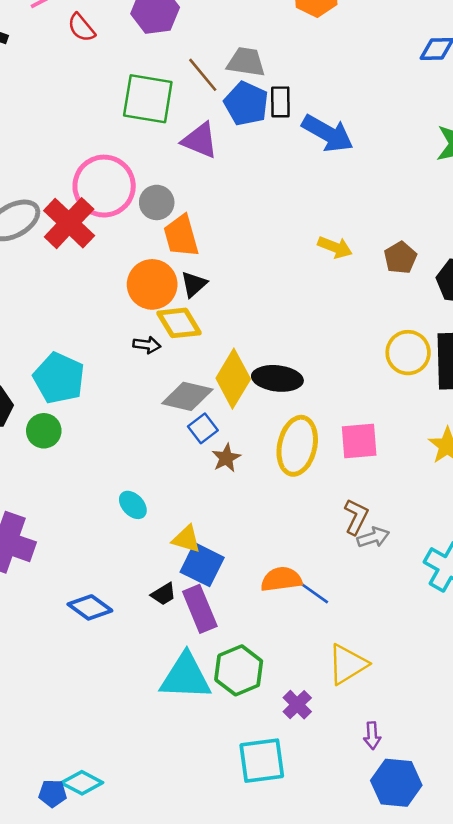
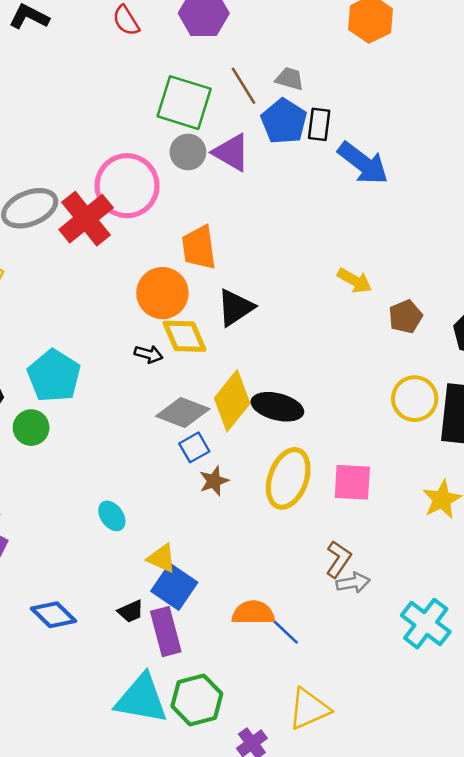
gray trapezoid: (246, 62) -> (290, 79), size x0.7
gray circle: (157, 202) -> (188, 152), moved
brown pentagon: (400, 258) -> (406, 317), moved
black triangle: (194, 284) -> (235, 308), moved, size x1.4

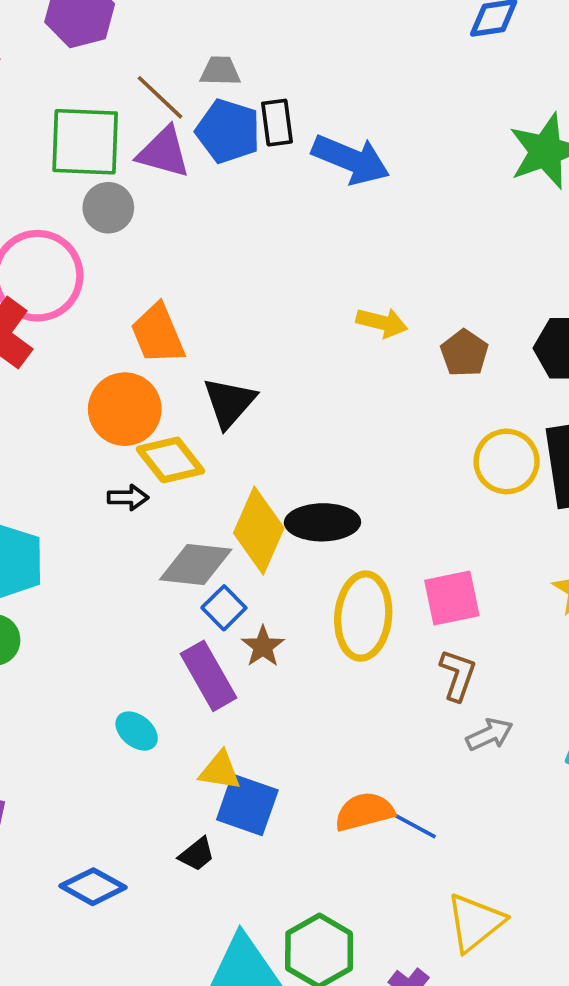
purple triangle: (231, 152) -> (164, 152), moved
brown L-shape: (338, 559) -> (458, 675), moved
purple rectangle: (166, 632) -> (209, 676), moved

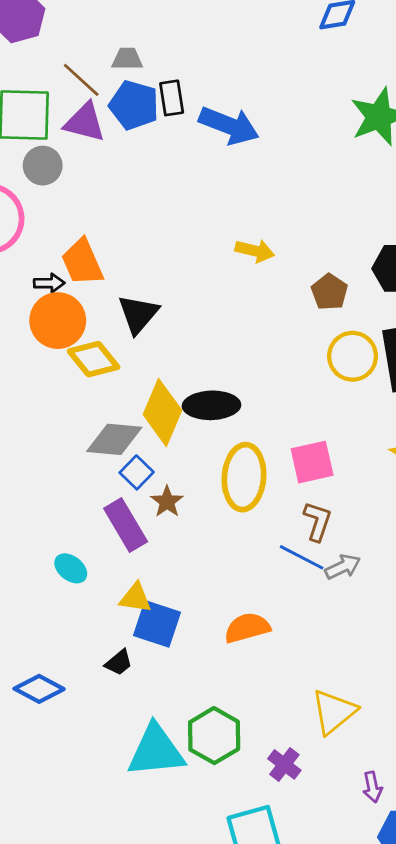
brown pentagon: (464, 353) -> (329, 292), moved
black arrow: (128, 497) -> (49, 283), moved
blue line: (408, 822) -> (302, 557), moved

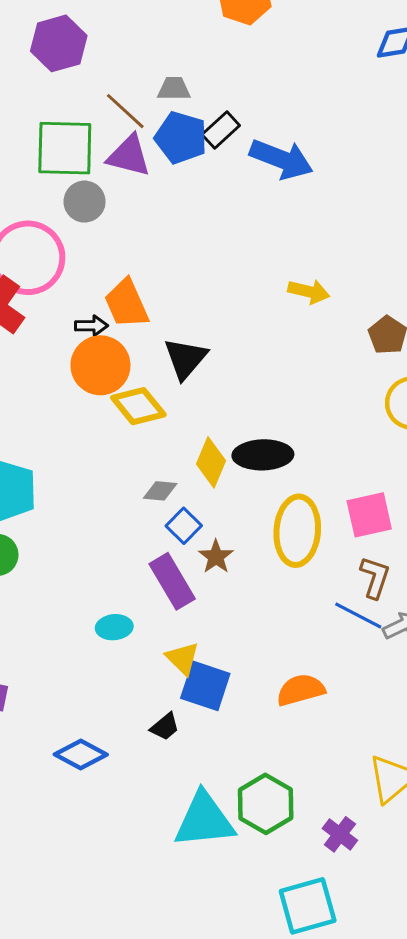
black rectangle: (172, 98) -> (221, 130), turned 56
yellow diamond: (162, 412) -> (211, 462), size x0.7
gray diamond: (114, 439) -> (160, 491), size x0.6
cyan ellipse: (71, 568) -> (114, 627), turned -44
yellow triangle: (135, 598) -> (183, 658), turned 36

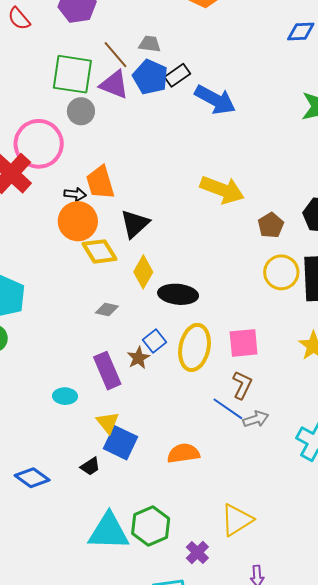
yellow arrow: (309, 292) -> (222, 190), size x1.6
yellow diamond: (211, 462) -> (143, 272), moved
blue square: (184, 526) -> (155, 341), moved

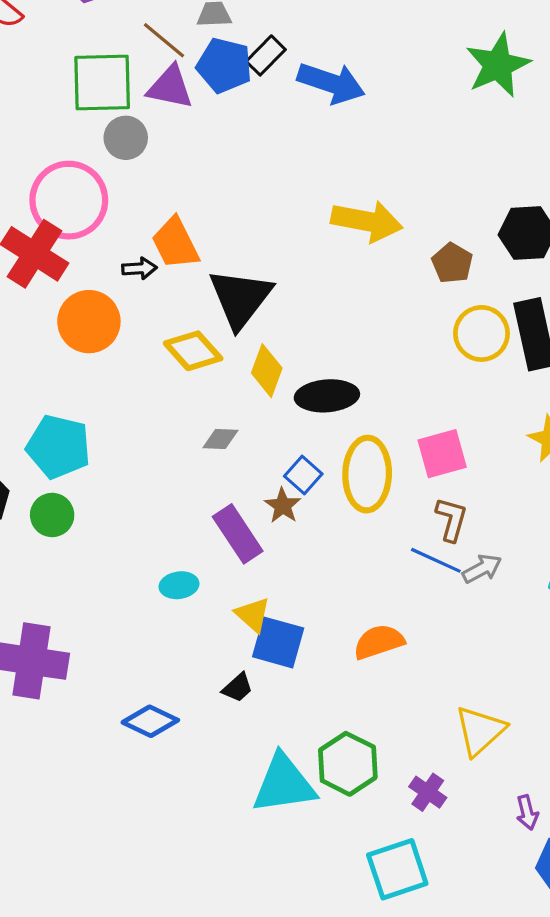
orange circle: (78, 221) -> (89, 322), moved
black triangle: (135, 224) -> (240, 298), size x1.4

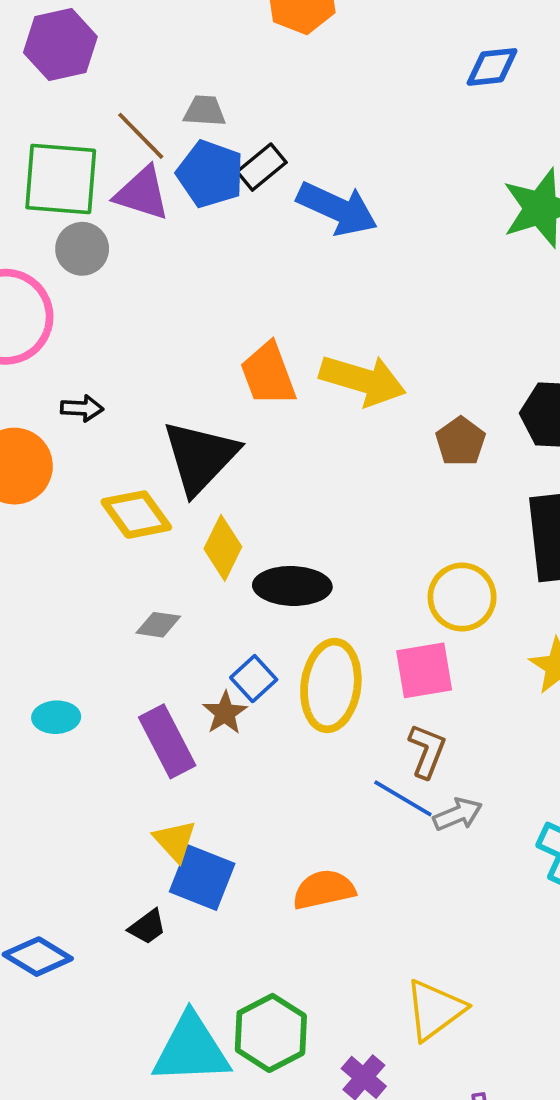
orange trapezoid: (175, 243) -> (268, 374), moved
yellow circle: (481, 333) -> (462, 597), moved
cyan ellipse: (179, 585) -> (56, 717), moved

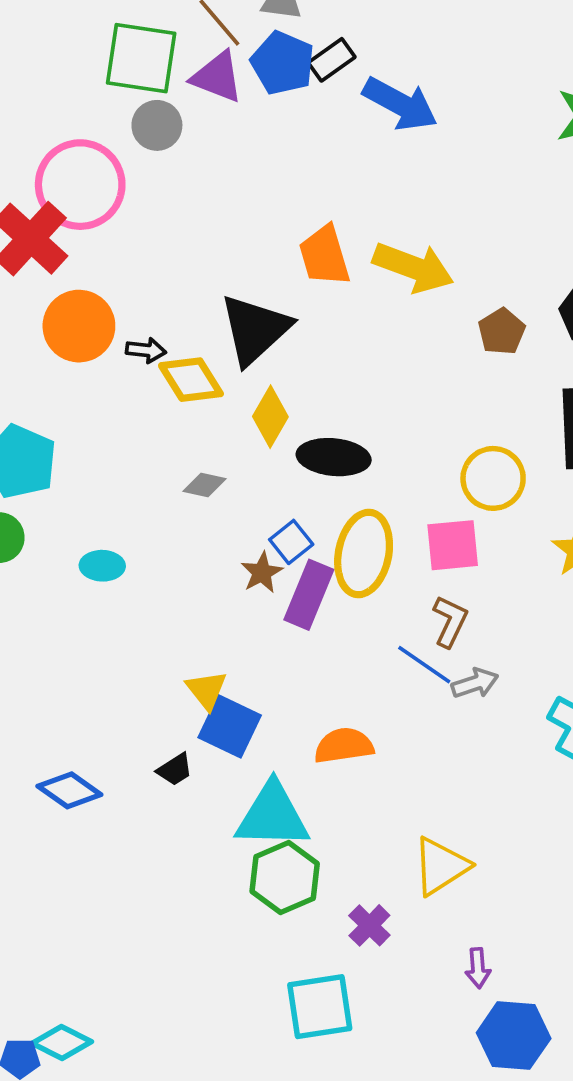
black arrow: (82, 408) -> (146, 350), moved
purple rectangle: (167, 741) -> (309, 595), moved, turned 46
cyan triangle: (191, 1049) -> (272, 816), moved

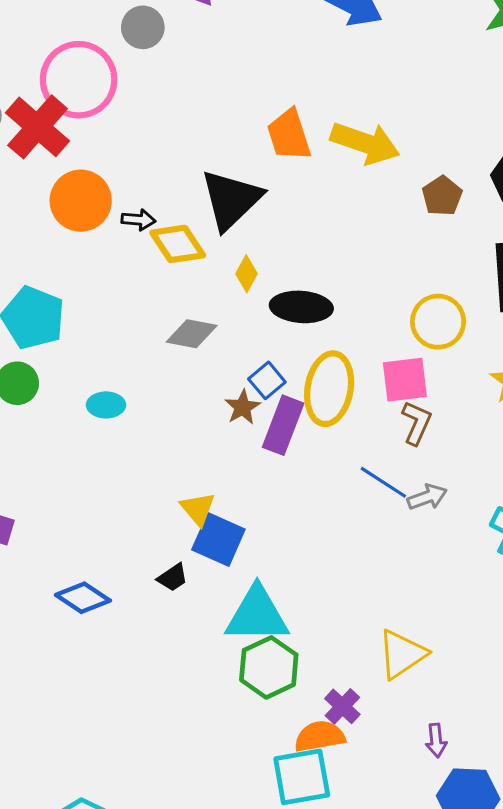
yellow diamond: (270, 417) -> (246, 274), size x0.7
gray diamond: (205, 485) -> (192, 334), size x1.4
brown L-shape: (450, 621) -> (417, 423), moved
orange semicircle: (344, 746) -> (320, 736), moved

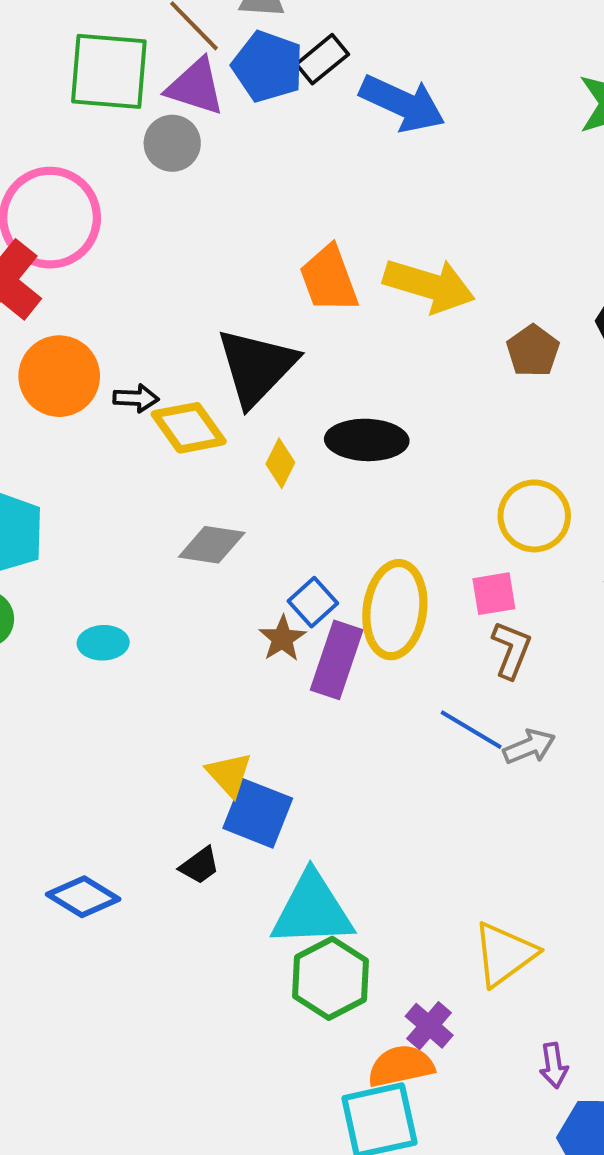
gray circle: (143, 27) -> (172, 143), moved
black ellipse: (301, 307) -> (367, 440), moved
pink square: (405, 380) -> (494, 594), size x0.7

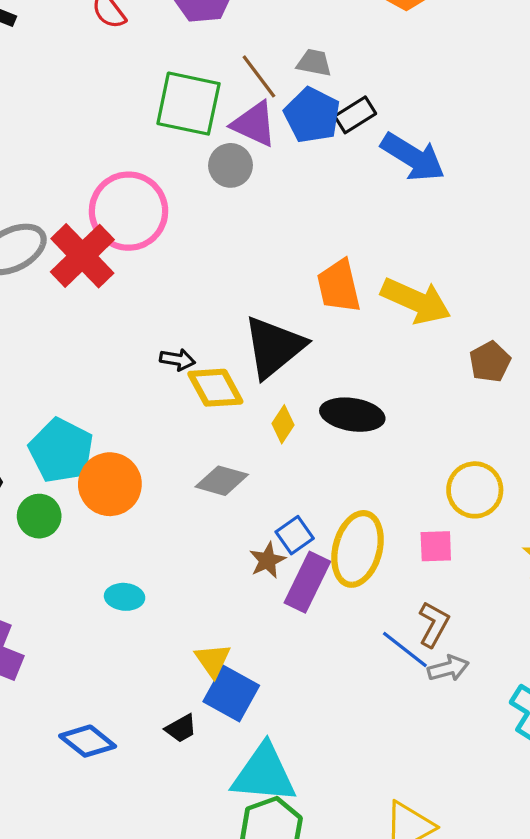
orange circle: (59, 376) -> (110, 484), moved
cyan ellipse: (103, 643) -> (125, 597), moved
brown L-shape: (511, 650) -> (434, 624), moved

